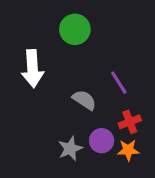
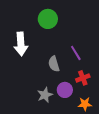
gray semicircle: (84, 100) -> (54, 64), turned -140
orange star: (128, 150) -> (85, 104), moved

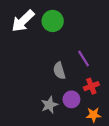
white arrow: (21, 44) -> (23, 21), moved, turned 50

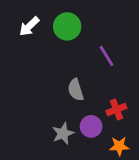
white arrow: (23, 21) -> (29, 26), size x0.7
purple line: (84, 59) -> (107, 56), moved

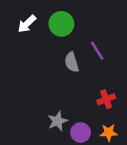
gray semicircle: (76, 90) -> (72, 62), moved
purple circle: (91, 126) -> (81, 133), moved

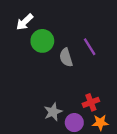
green circle: (61, 24) -> (42, 41), moved
red cross: (106, 99) -> (91, 102), moved

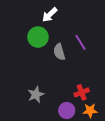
white arrow: (25, 22) -> (50, 15), moved
gray star: (53, 112) -> (36, 95), moved

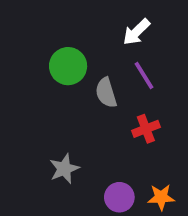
white arrow: (50, 15) -> (136, 32), moved
red cross: (82, 92) -> (146, 129), moved

